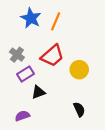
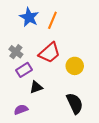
black semicircle: (79, 109) -> (75, 103), size x1.5

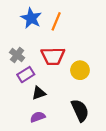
red trapezoid: (49, 53) -> (53, 56), turned 40
purple semicircle: (21, 109) -> (38, 117), moved

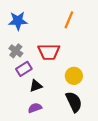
blue star: (31, 18) -> (18, 21), moved, turned -30
orange line: (56, 21) -> (69, 20), moved
yellow circle: (80, 70) -> (74, 76), moved

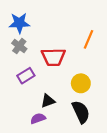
orange line: (69, 20) -> (89, 39), moved
gray cross: (16, 51) -> (19, 46), moved
black triangle: (36, 86) -> (48, 101), moved

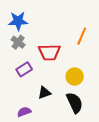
purple semicircle: (38, 118) -> (24, 112), moved

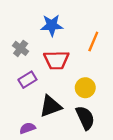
blue star: (18, 21) -> (52, 25), moved
black triangle: (44, 93) -> (51, 106), size x1.5

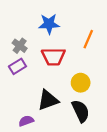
purple rectangle: (27, 80) -> (17, 66), moved

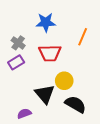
yellow circle: (81, 83) -> (64, 81), moved
black triangle: (48, 100) -> (45, 94), turned -50
black semicircle: (81, 111) -> (75, 104), turned -35

